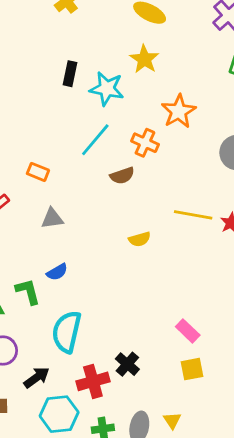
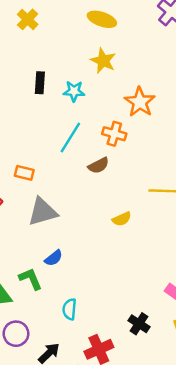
cyan star: (107, 89) -> (74, 91), size x0.7
gray triangle: (52, 218) -> (43, 212), size x1.5
cyan semicircle: (67, 332) -> (70, 309), size x0.6
black cross: (127, 364) -> (139, 324), moved

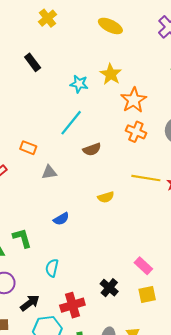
yellow star: (103, 61) -> (111, 74), moved
black rectangle: (40, 83) -> (33, 62), moved, turned -48
orange cross: (114, 134) -> (136, 132), moved
gray triangle: (43, 212) -> (49, 172), moved, size x0.6
blue semicircle: (54, 258) -> (61, 219), moved

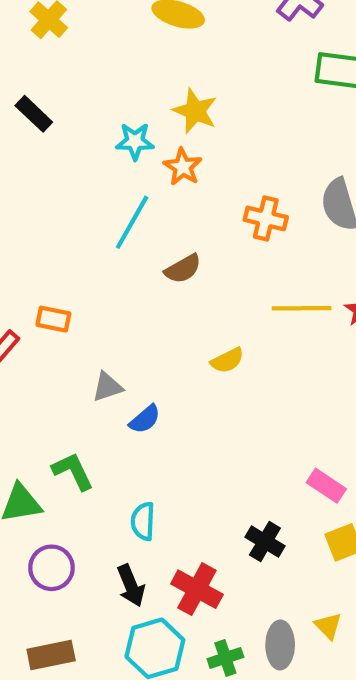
orange star: (134, 100) -> (183, 167), moved, size x0.7
orange rectangle: (28, 148) -> (53, 319), moved
gray triangle: (49, 172) -> (107, 387), moved
black arrow: (30, 303) -> (131, 586), moved, turned 114
red cross: (72, 305) -> (197, 589), turned -35

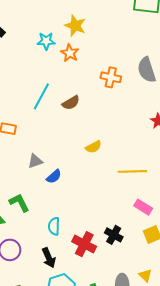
cyan line: (132, 222) -> (41, 96), moved
yellow line: (302, 308) -> (132, 171), moved
red cross: (197, 589) -> (84, 244), moved

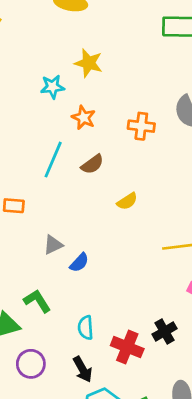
orange star: (70, 53) -> (84, 118), moved
yellow semicircle: (93, 147) -> (127, 201), moved
black cross: (114, 235) -> (165, 331), turned 36

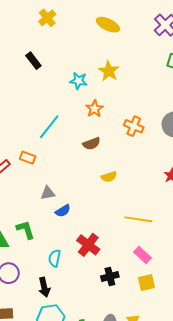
cyan line: (53, 160) -> (49, 127), moved
red cross: (127, 347) -> (88, 245), moved

